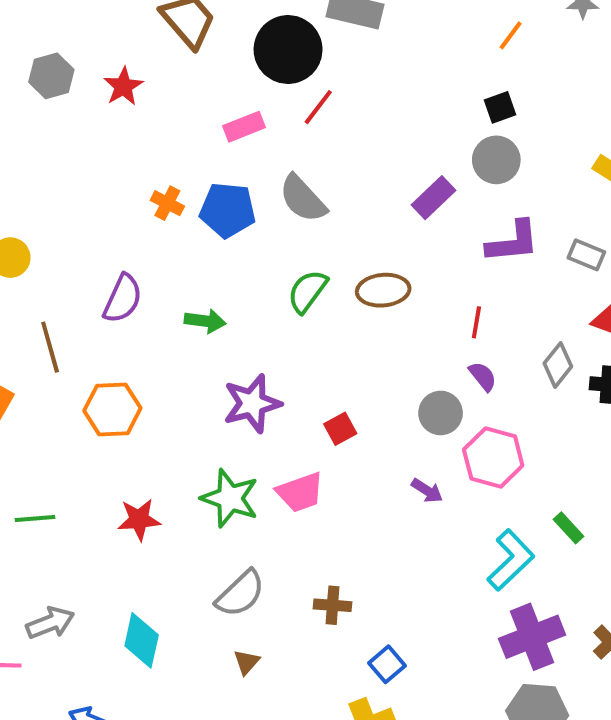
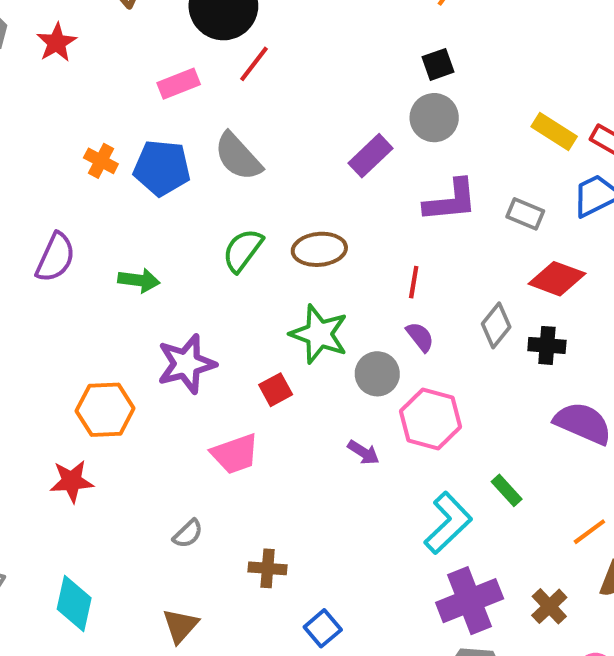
orange hexagon: (112, 409) -> (105, 410), moved
green star: (230, 498) -> (319, 334), moved
gray semicircle: (240, 594) -> (188, 534), moved, size x0.6
brown triangle: (247, 662) -> (180, 626), size x1.4

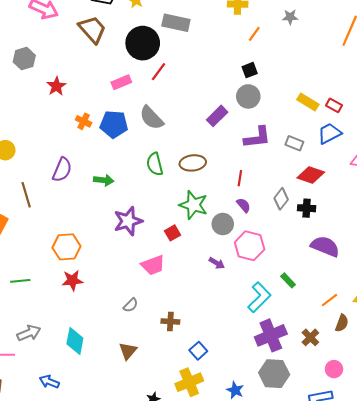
red star: (57, 43) -> (56, 86), moved
green semicircle: (243, 250) -> (155, 164), turned -50
orange hexagon: (105, 410) -> (66, 247), moved

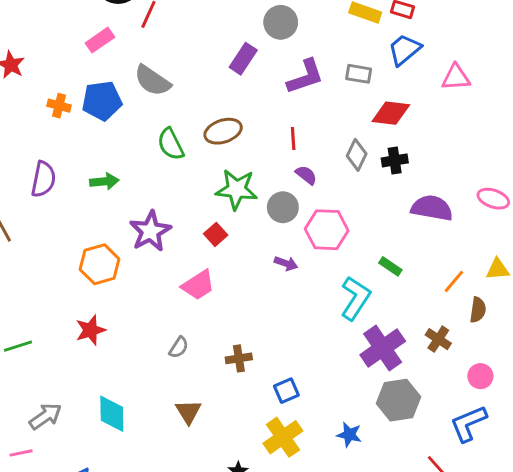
orange hexagon: (66, 247) -> (100, 264), moved
blue square: (198, 351) -> (286, 391), turned 30

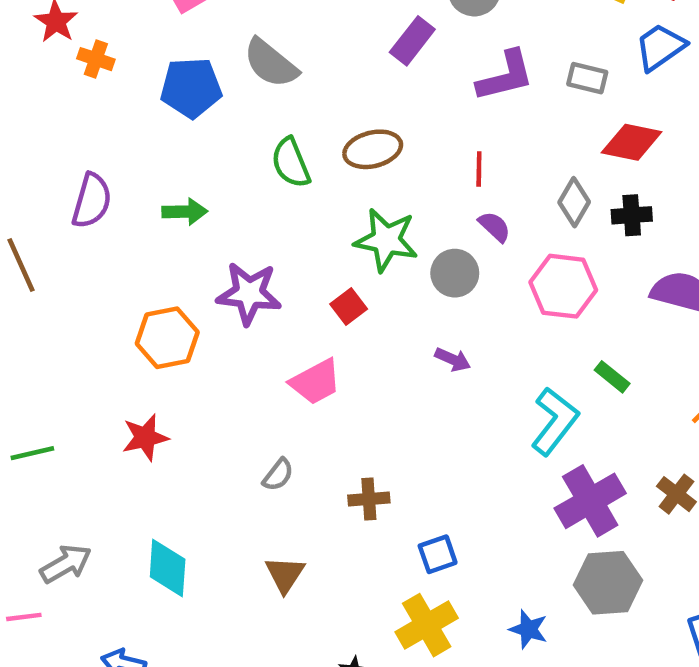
orange cross: (59, 106) -> (96, 59), moved
pink hexagon: (327, 230) -> (563, 286), moved
purple star: (150, 231) -> (249, 293), turned 30

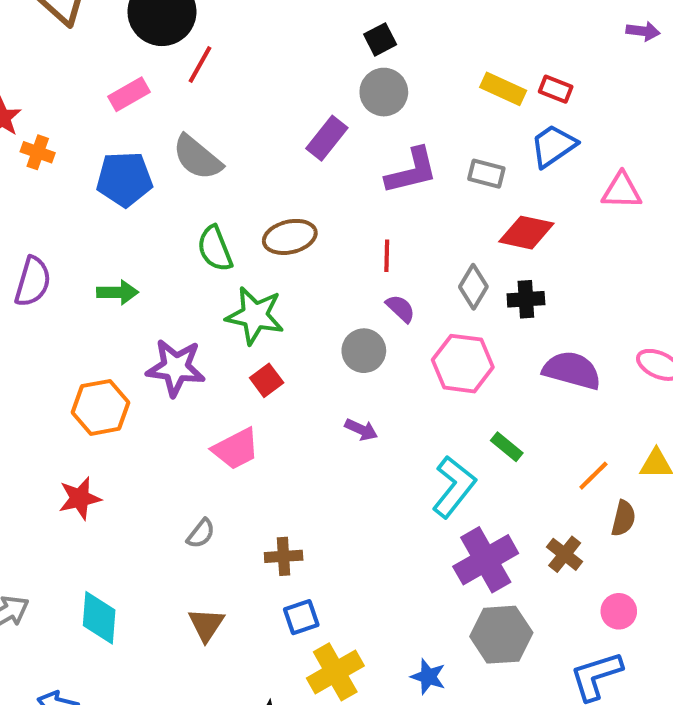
green star: (386, 240) -> (255, 316), moved
blue square: (438, 554) -> (301, 617), moved

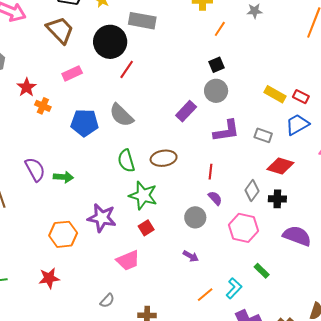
pink rectangle: (129, 94) -> (72, 73), moved
purple semicircle: (33, 282) -> (35, 169), turned -50
green arrow: (118, 292) -> (63, 177), moved
orange line: (593, 476) -> (205, 295), moved
cyan L-shape: (454, 487) -> (234, 288), size x0.7

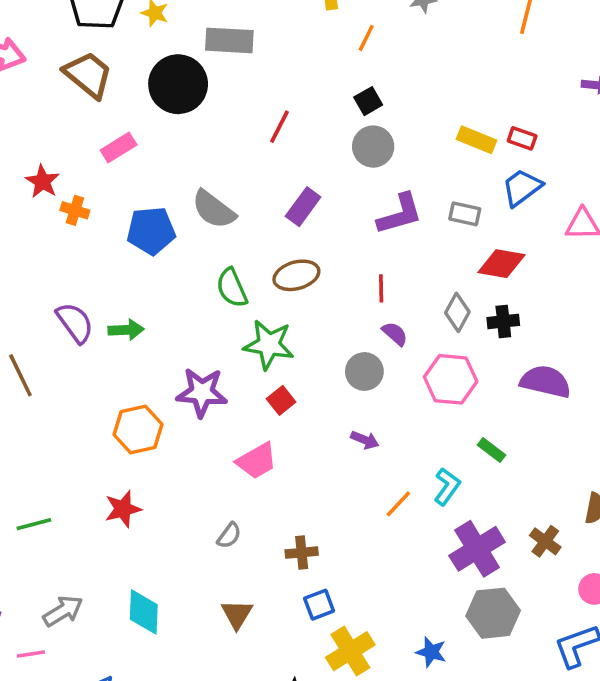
red line: (127, 69) -> (279, 127), moved
purple rectangle: (186, 111) -> (303, 207), moved

